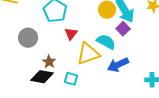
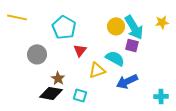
purple square: (123, 29) -> (132, 45), turned -32
yellow triangle: (88, 54) -> (97, 70), size x0.7

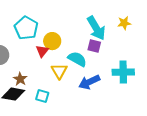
yellow circle: (116, 26) -> (52, 41), moved
yellow triangle: (97, 70) -> (59, 71), turned -42
cyan cross: (161, 96) -> (123, 72), moved, size x1.5

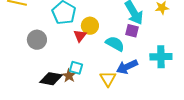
yellow triangle: (59, 71) -> (108, 79), moved
brown star: (20, 79) -> (69, 76), moved
cyan square: (42, 96) -> (76, 68), moved

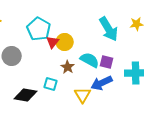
purple square: (132, 31) -> (107, 62), moved
red triangle: (80, 36) -> (53, 42), moved
brown star: (69, 76) -> (68, 67), moved

